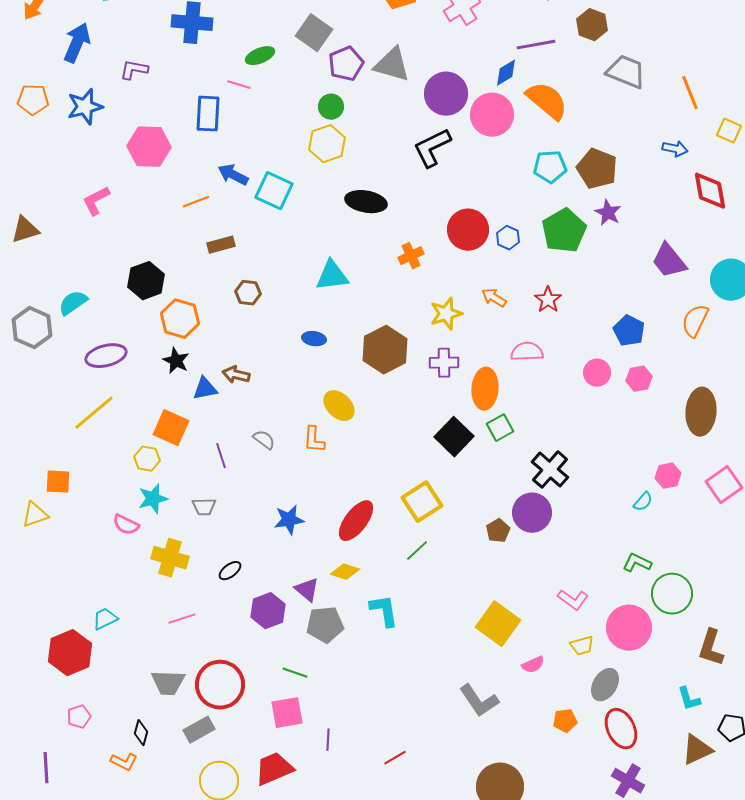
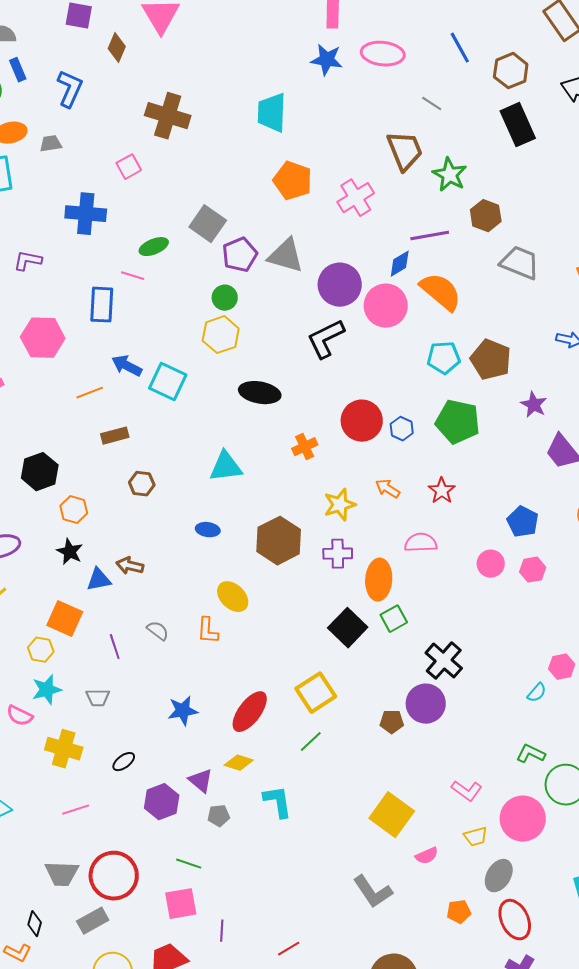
purple star: (608, 213) -> (534, 405), moved
green pentagon: (564, 231) -> (458, 422), turned -30
orange hexagon: (180, 319) -> (74, 510), size x0.7
brown pentagon: (498, 531) -> (392, 722), turned 30
gray pentagon: (325, 625) -> (219, 816), size x0.6

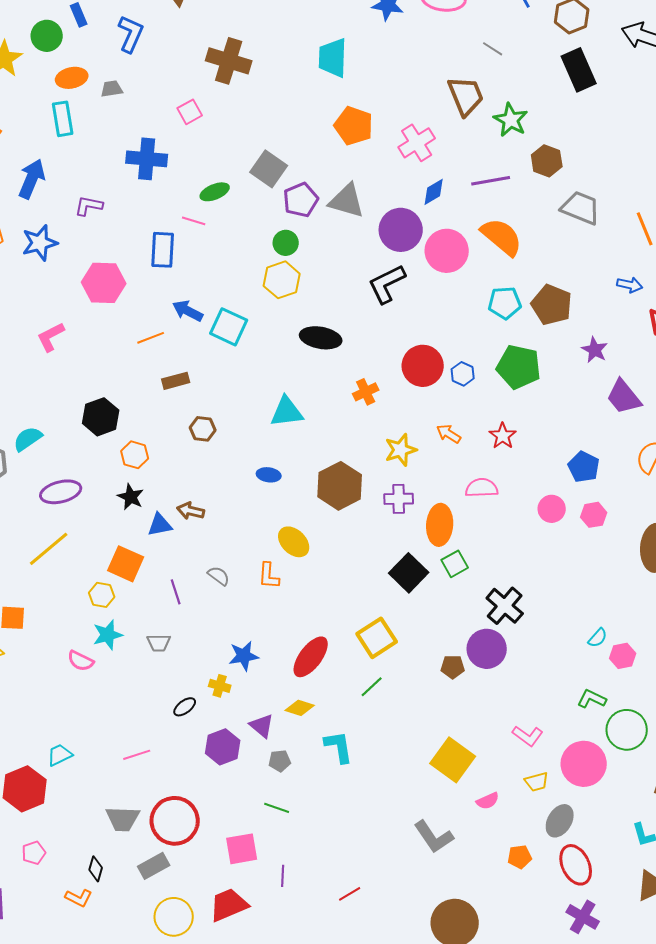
blue diamond: (400, 264) -> (434, 192), moved
pink hexagon: (562, 667) -> (623, 656), moved
yellow cross: (64, 749) -> (220, 686), moved, size x0.6
green line: (189, 864) -> (277, 808), moved

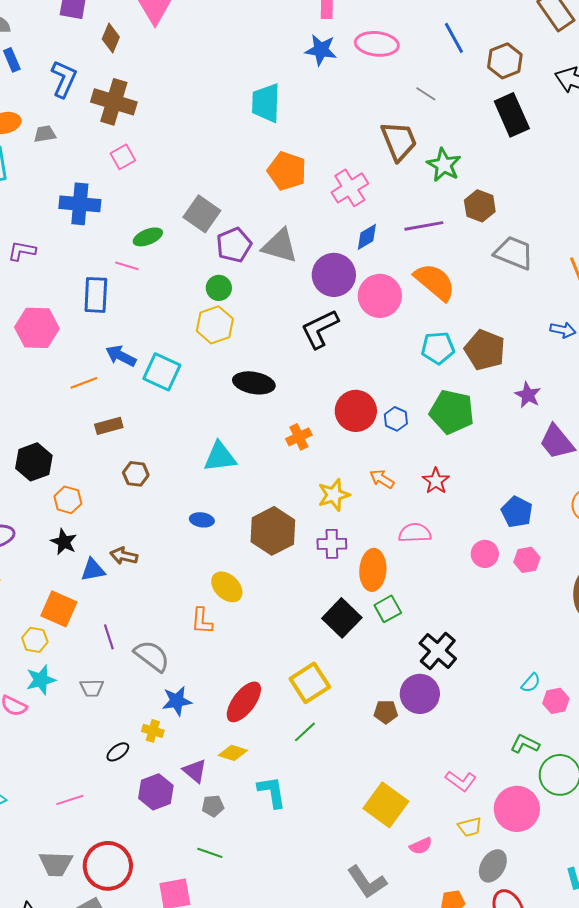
brown cross: (229, 61) -> (114, 102), moved
gray semicircle: (219, 576) -> (152, 656), moved, size x1.6

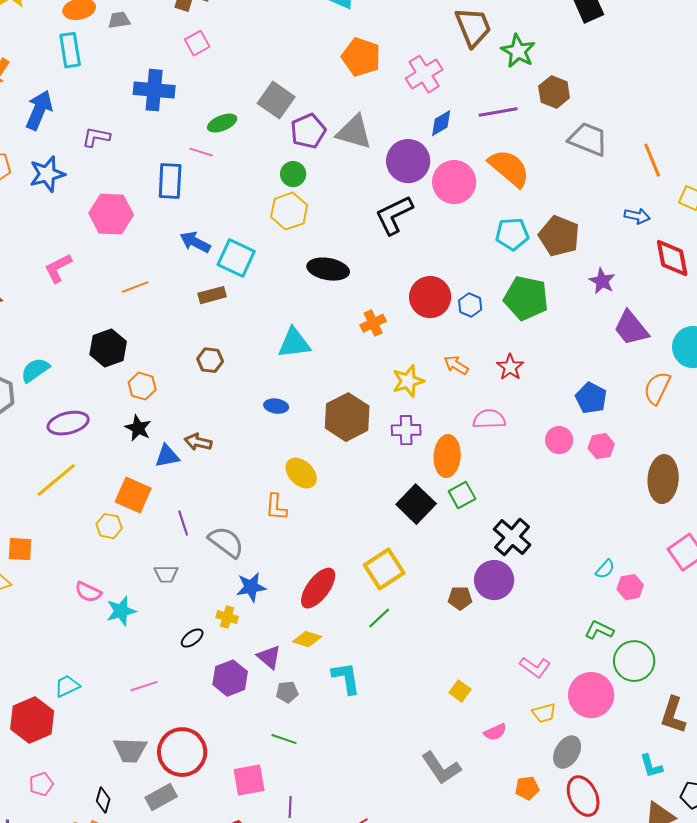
orange line: (84, 383) -> (135, 287), moved
brown rectangle: (109, 426) -> (212, 295), moved
cyan star: (41, 680) -> (121, 611), moved
yellow square: (386, 805) -> (460, 691), size x0.5

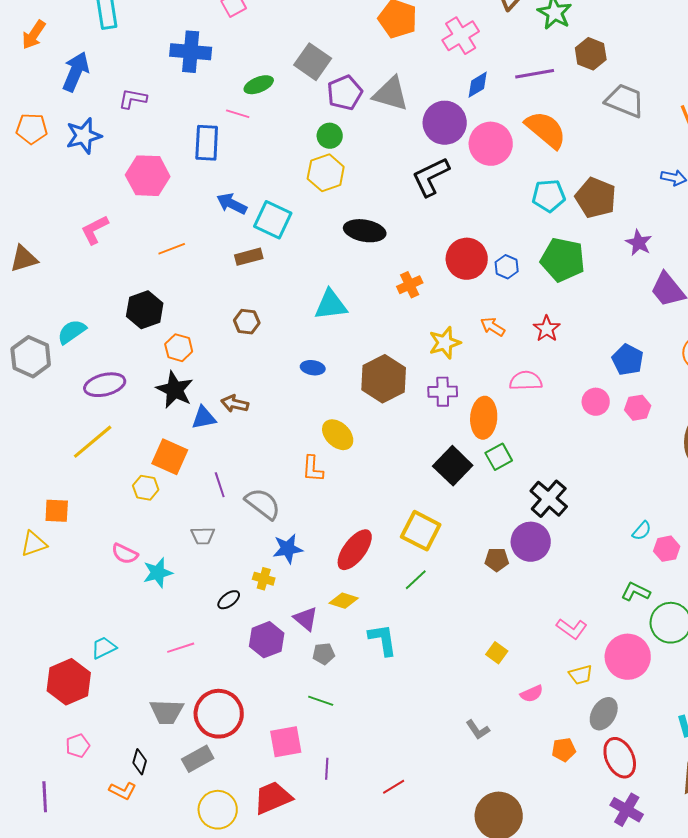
black star: (138, 428) -> (175, 390), size x1.4
yellow square: (384, 569) -> (421, 531), turned -30
gray L-shape: (441, 768) -> (478, 730), size x0.6

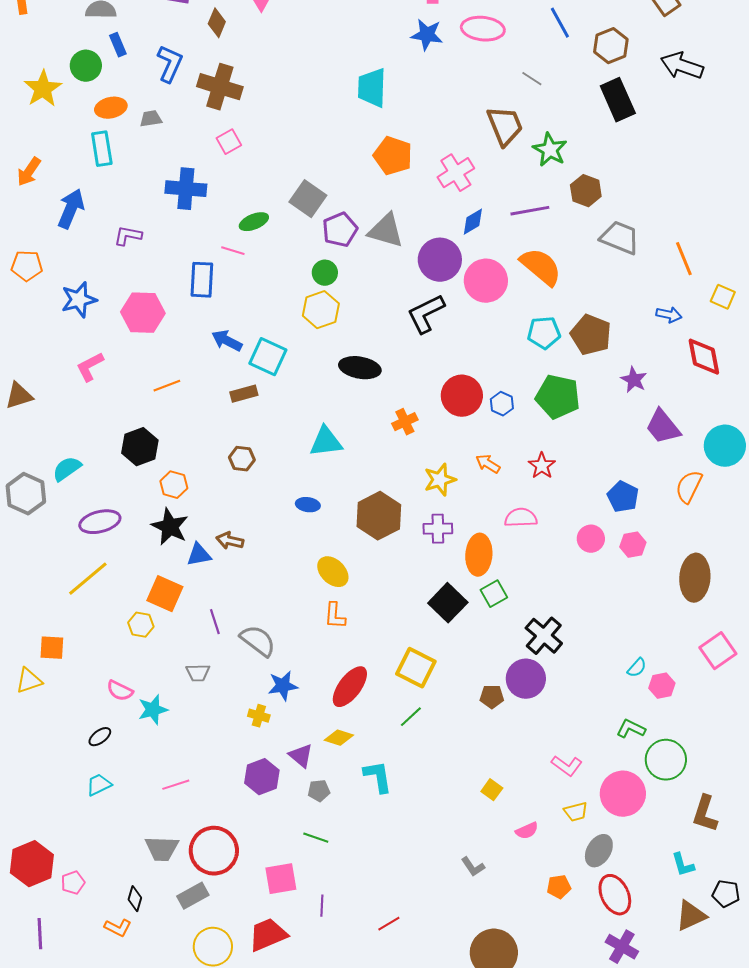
blue star: (84, 136) -> (79, 300), moved
orange L-shape: (313, 469) -> (335, 616), moved
black ellipse: (229, 600) -> (100, 737), moved
red hexagon: (69, 682) -> (32, 864), moved

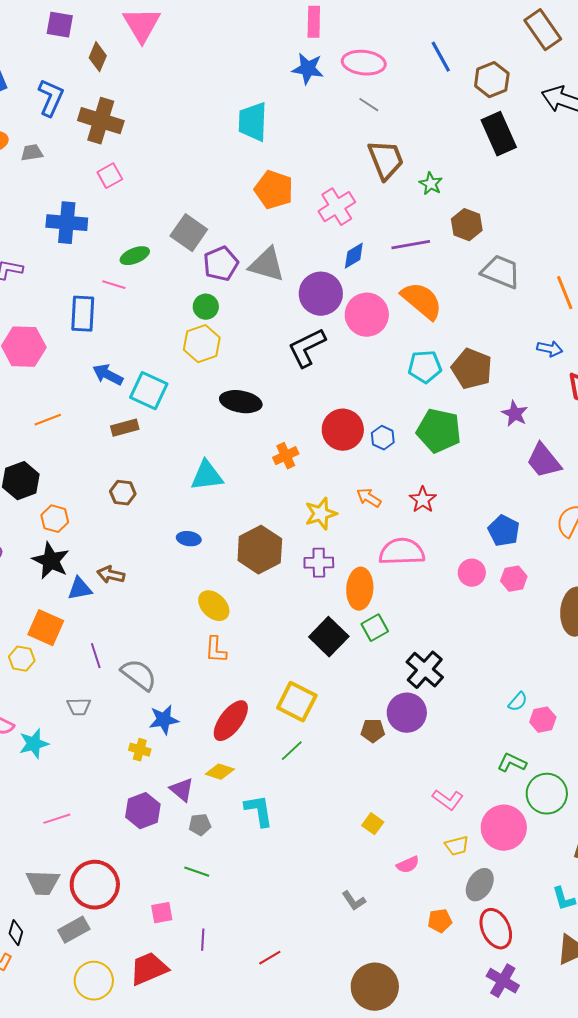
gray line: (532, 79) -> (369, 105), moved
green star: (550, 150) -> (431, 184), size x0.7
pink semicircle: (521, 518) -> (402, 552), size x1.4
pink square: (281, 879) -> (162, 913), size x0.7

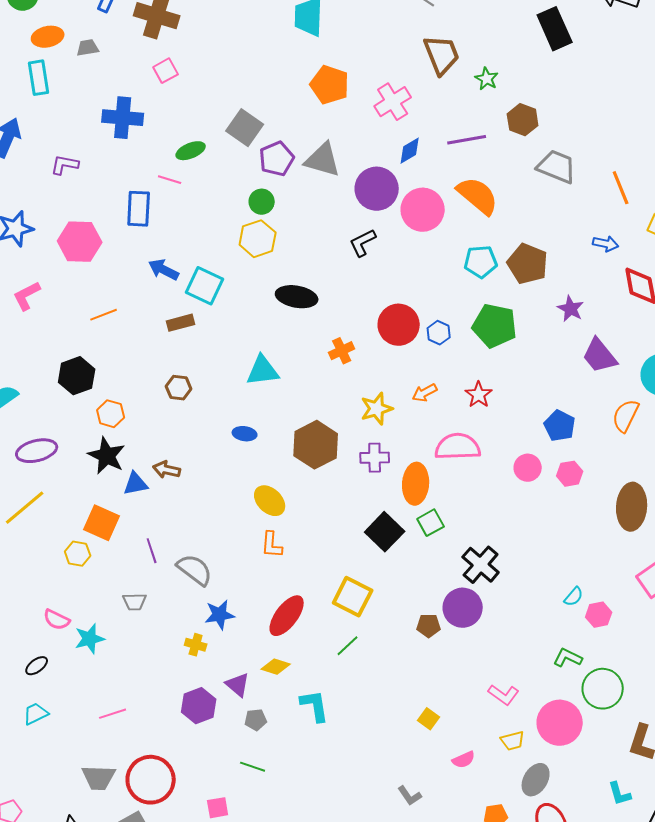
black L-shape: (307, 348) -> (363, 243), size x0.7
orange arrow: (369, 498) -> (425, 393), turned -60

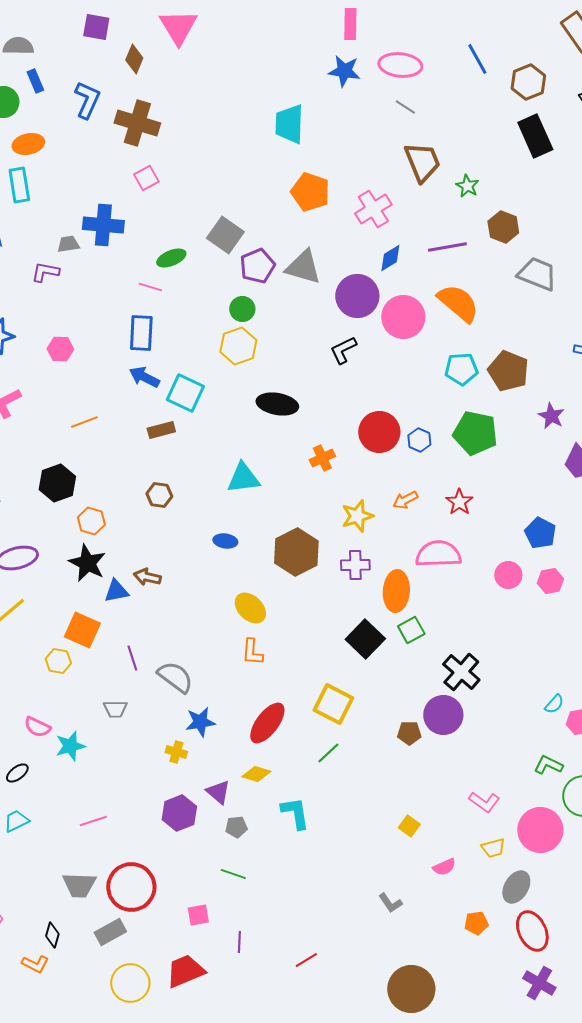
gray trapezoid: (88, 48) -> (68, 244), moved
blue rectangle: (139, 209) -> (141, 333), moved
pink hexagon: (80, 242) -> (60, 349), size x0.6

